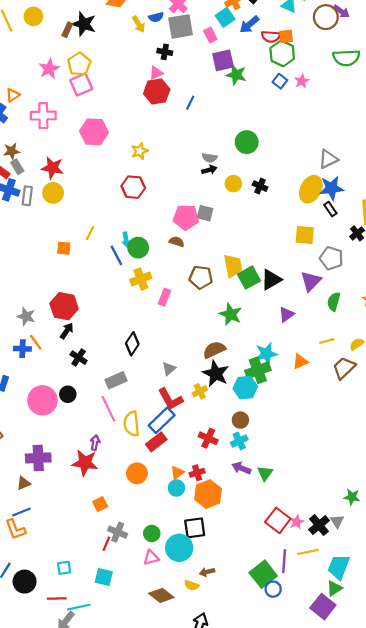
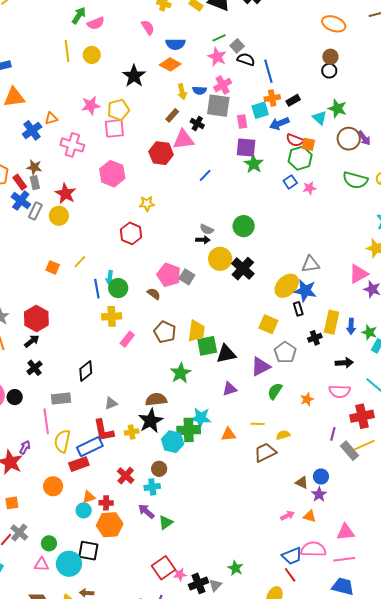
brown rectangle: (67, 30) -> (172, 115), moved
pink triangle: (156, 73) -> (184, 140), size x1.6
red hexagon: (157, 91) -> (161, 153), moved
yellow circle: (233, 184) -> (220, 259), size x1.5
black cross: (260, 186) -> (243, 269), size x1.6

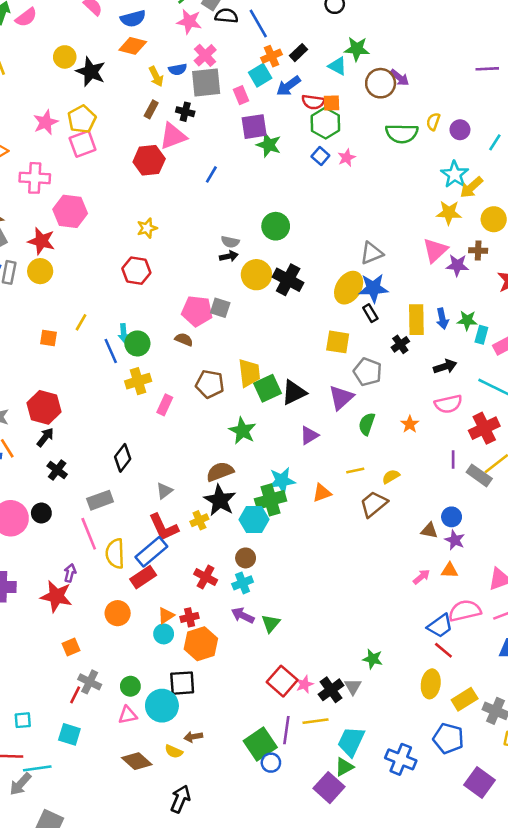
yellow circle: (92, 55) -> (65, 57), moved
pink hexagon: (112, 174) -> (70, 211), moved

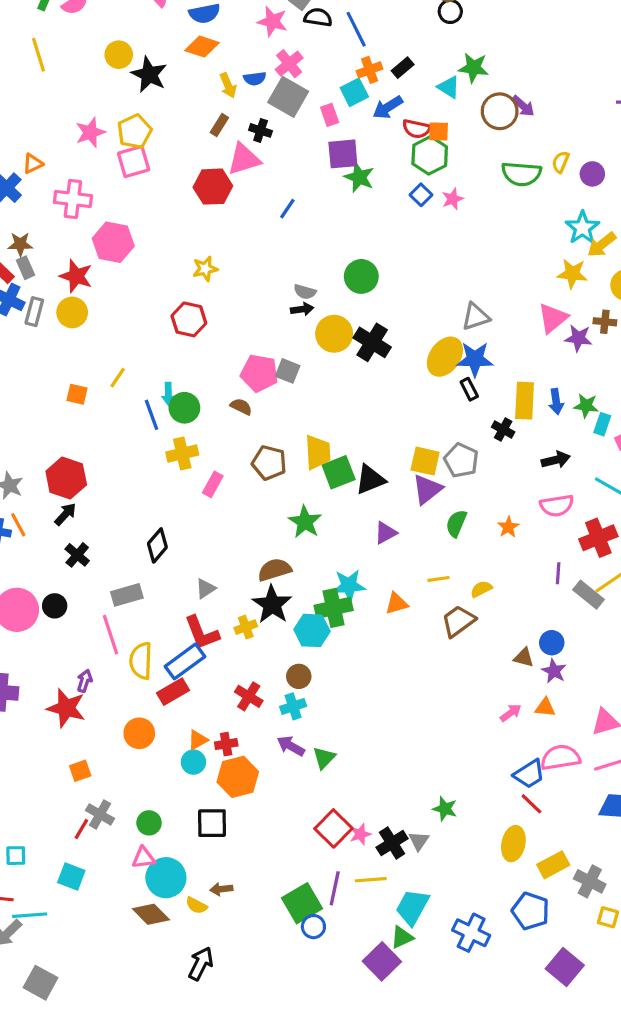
gray square: (206, 83) -> (288, 97), turned 32
yellow square: (338, 342) -> (425, 461), moved
black cross: (400, 344) -> (503, 429), turned -30
cyan circle: (162, 706) -> (166, 878), moved

